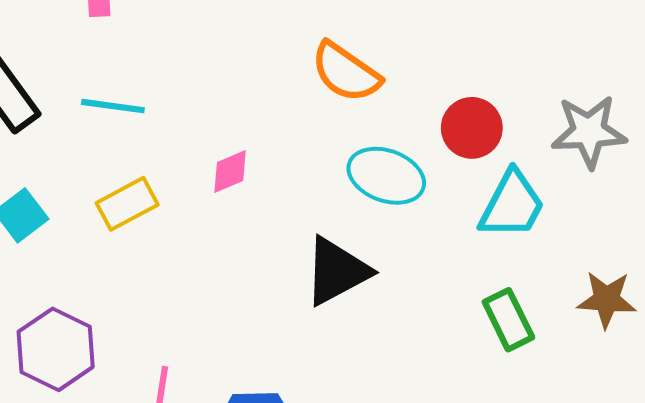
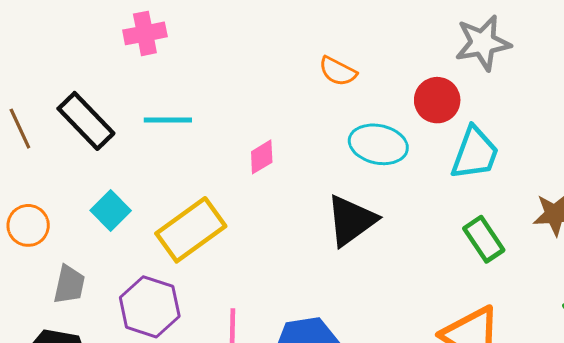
orange semicircle: (346, 72) -> (338, 71), size x0.7
gray star: (589, 132) -> (483, 43), moved
yellow rectangle: (127, 204) -> (191, 230), moved, size x1.5

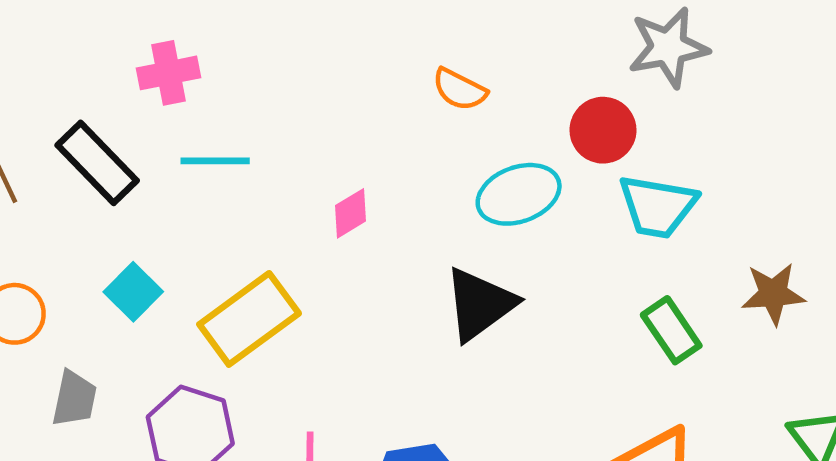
pink cross: (145, 33) -> (169, 73), moved
cyan ellipse: (378, 144) -> (519, 194), turned -32
cyan trapezoid: (475, 153) -> (658, 206), turned 80

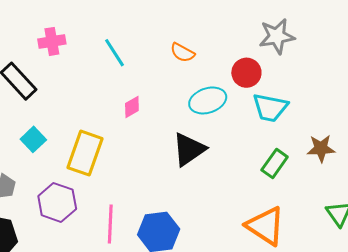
cyan line: (215, 161) -> (114, 53), moved, turned 56
yellow rectangle: (249, 319) -> (85, 153), turned -36
green rectangle: (671, 330) -> (275, 164), turned 68

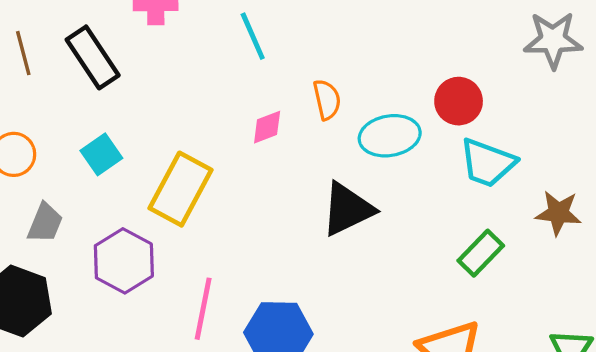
gray star: (277, 36) -> (553, 40), moved
orange semicircle: (182, 53) -> (327, 100), moved, turned -140
brown star: (321, 148) -> (558, 213), moved

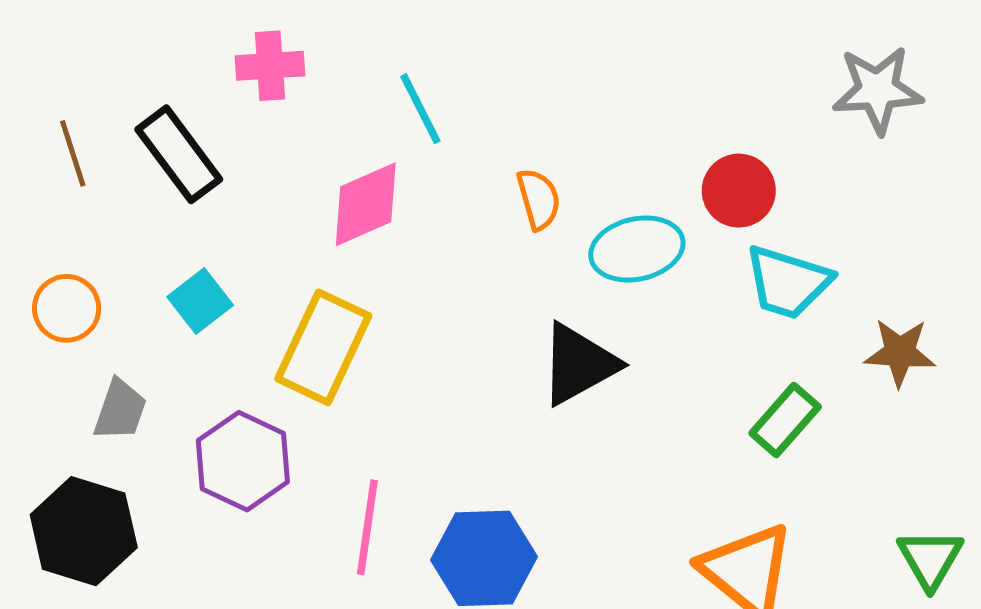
pink diamond: (267, 127) -> (366, 204), moved, size x1.6

